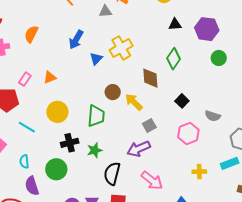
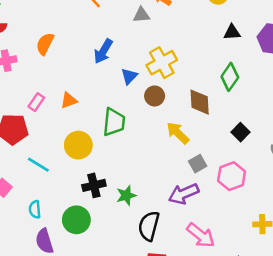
brown circle: (113, 92) -> (155, 96), moved
green trapezoid: (96, 116) -> (114, 122), moved
pink hexagon: (188, 134) -> (232, 176), moved

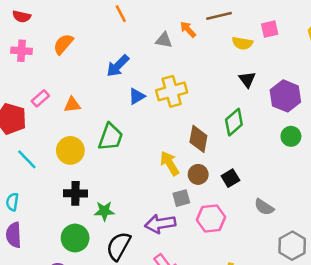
black triangle: (232, 32) -> (247, 79), turned 42
brown circle: (155, 96) -> (198, 174), moved
green circle: (76, 220) -> (75, 238), moved

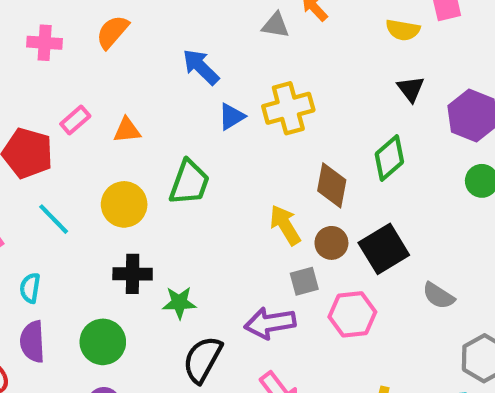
blue arrow: (118, 66) -> (201, 67), turned 90
black square: (230, 178) -> (384, 249), size x1.6
green circle: (75, 238) -> (103, 342), moved

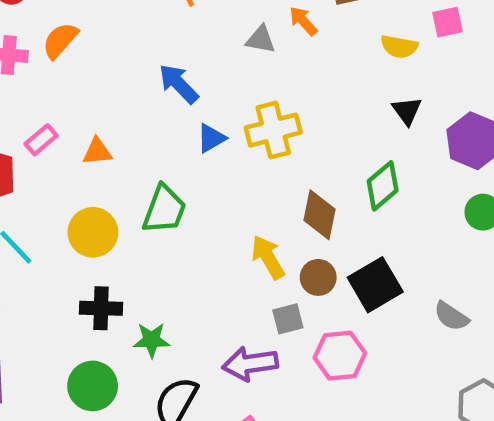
orange semicircle: (112, 32) -> (60, 40), moved
gray semicircle: (438, 296) -> (451, 316), moved
green circle: (103, 342) -> (93, 386), moved

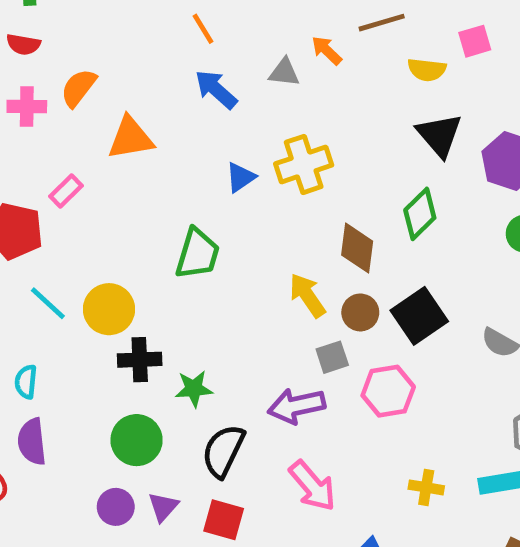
blue arrow: (179, 84) -> (216, 89), moved
black triangle: (407, 111) -> (439, 135), size x1.5
orange triangle: (97, 152) -> (131, 138), moved, size x1.5
yellow circle: (93, 232) -> (109, 309), moved

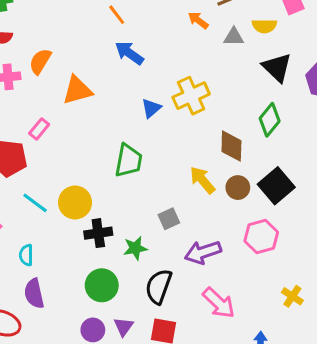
gray triangle: (284, 72) -> (234, 37), moved
gray square: (332, 357) -> (169, 219), moved
yellow cross: (426, 487) -> (292, 296), turned 30

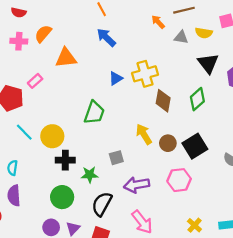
brown diamond: (231, 146) -> (163, 101), moved

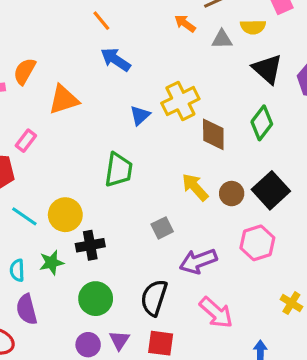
green star: (90, 175) -> (52, 263), moved

